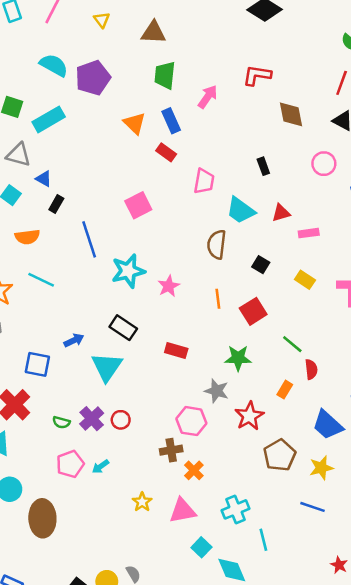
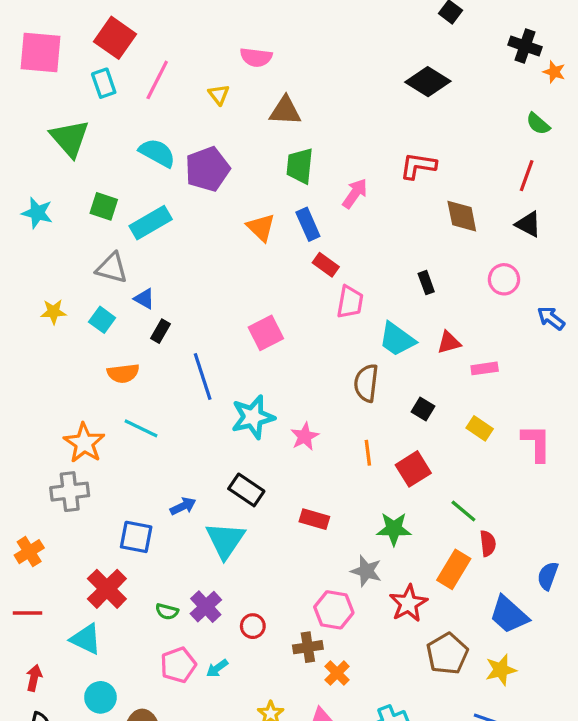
red rectangle: (166, 152) -> (326, 265), moved
orange rectangle: (285, 390) -> (454, 569), size x1.6
red circle: (121, 420) -> (253, 626), moved

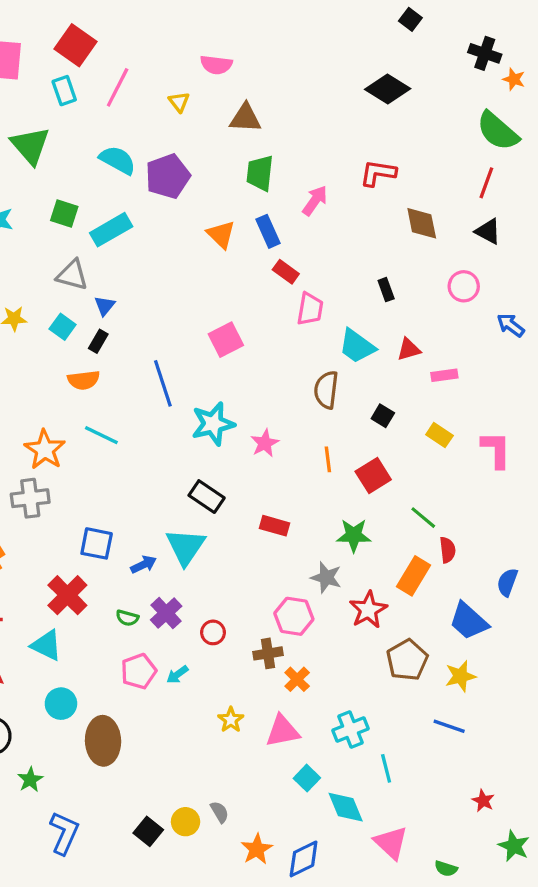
green semicircle: (538, 124) -> (498, 131), size x1.8
blue triangle: (144, 299) -> (105, 306), turned 40
black rectangle: (160, 331) -> (98, 341), moved
blue arrow: (183, 506) -> (143, 565), moved

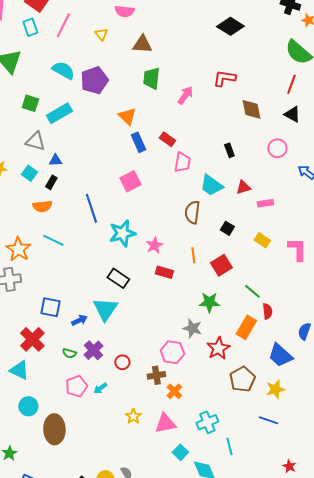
blue rectangle: (268, 231) -> (138, 142), moved
blue triangle: (105, 306) -> (55, 160), turned 48
red rectangle: (274, 526) -> (164, 272), moved

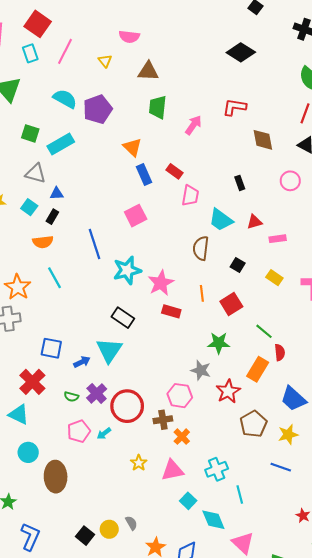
cyan line: (53, 240) -> (54, 278), turned 35
pink star: (154, 245) -> (161, 283), size x1.4
red circle: (122, 362) -> (127, 406), size x2.0

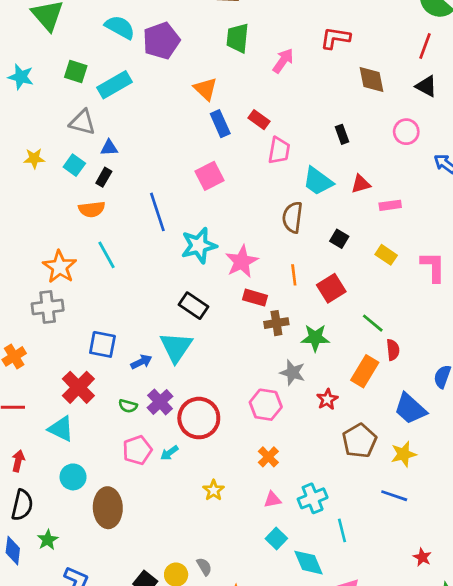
red star: (228, 391) -> (327, 399), size x0.7
brown cross: (163, 420) -> (276, 323), moved
pink triangle: (172, 470) -> (272, 500), moved, size x0.6

